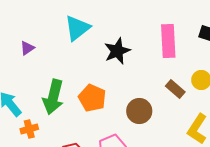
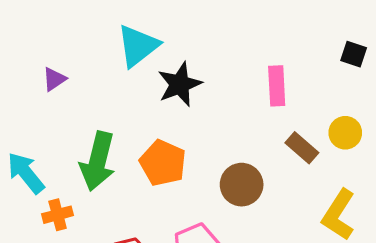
pink rectangle: (168, 41) -> (277, 86), moved, size x0.7
black star: (117, 51) -> (180, 84), moved

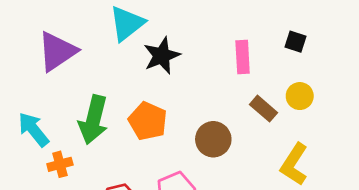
black square: (354, 54) -> (296, 42), moved
purple triangle: (54, 79) -> (57, 51), size x2.0

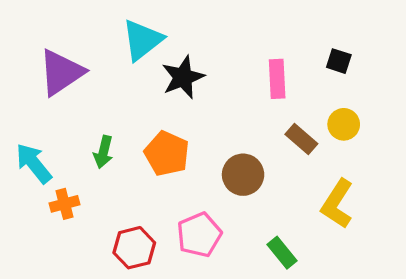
green arrow: (93, 120) -> (103, 152), size x0.6

